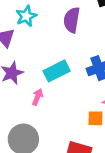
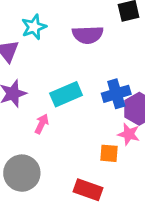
purple semicircle: (72, 20) -> (88, 35), turned -105

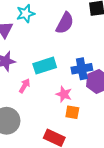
purple semicircle: (88, 35) -> (65, 23), turned -65
pink star: (129, 134) -> (64, 94), moved

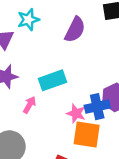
blue cross: (82, 69) -> (97, 107), moved
orange square: (72, 112) -> (87, 134), size x1.6

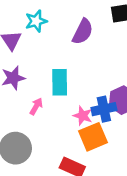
cyan rectangle: (53, 80) -> (60, 82), turned -72
orange square: (87, 134) -> (93, 137), turned -32

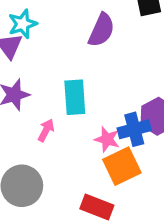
cyan star: (36, 21) -> (23, 24), moved

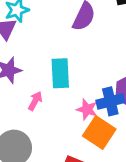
orange square: (122, 166) -> (99, 132), turned -32

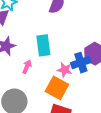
orange square: (99, 132) -> (57, 88), moved

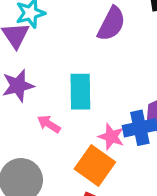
pink arrow: (27, 67) -> (49, 124), turned -88

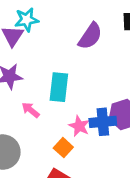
orange square: (95, 166) -> (63, 148), size x0.6

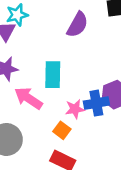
pink arrow: (31, 110) -> (28, 98), size x1.6
pink star: (79, 126) -> (75, 109), turned -30

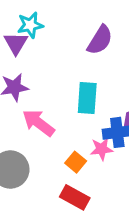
cyan rectangle: (53, 75) -> (87, 98), moved
pink star: (75, 109) -> (101, 149), moved

